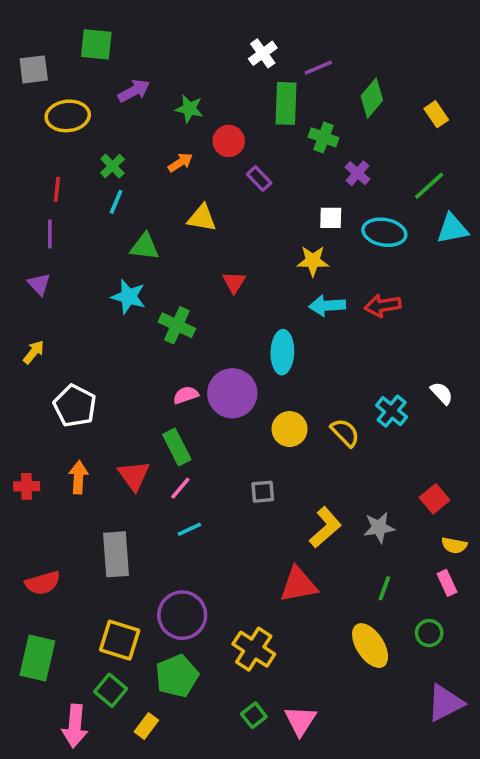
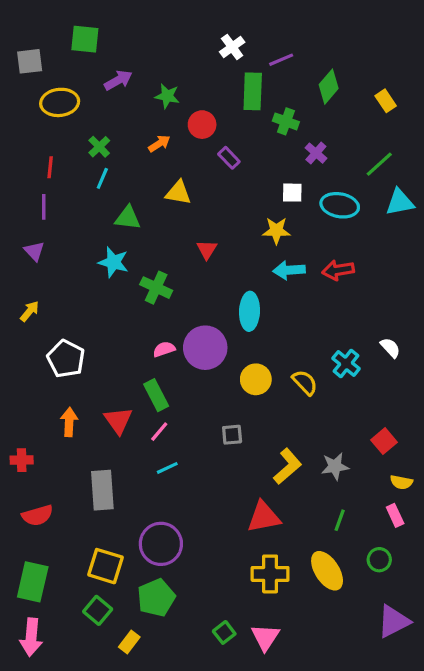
red cross: (27, 486) -> (22, 460), moved
yellow cross: (254, 649) -> (270, 574), moved, turned -33
pink arrow: (75, 726) -> (31, 637), moved

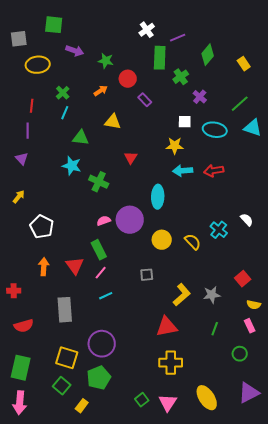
purple arrow: (118, 80) -> (75, 51), turned 48
green cross: (286, 121) -> (181, 77), turned 35
cyan triangle: (400, 202) -> (253, 128), turned 30
yellow ellipse: (327, 571) -> (207, 398), moved

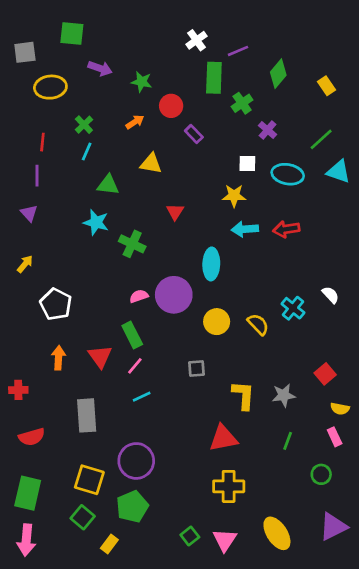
yellow L-shape: (182, 295) -> (243, 395), turned -45

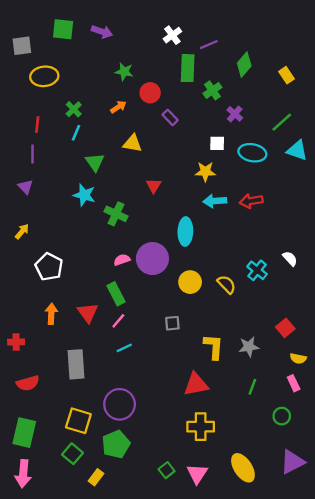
purple arrow: (100, 68) -> (102, 32), moved
green triangle: (108, 185) -> (95, 162), turned 48

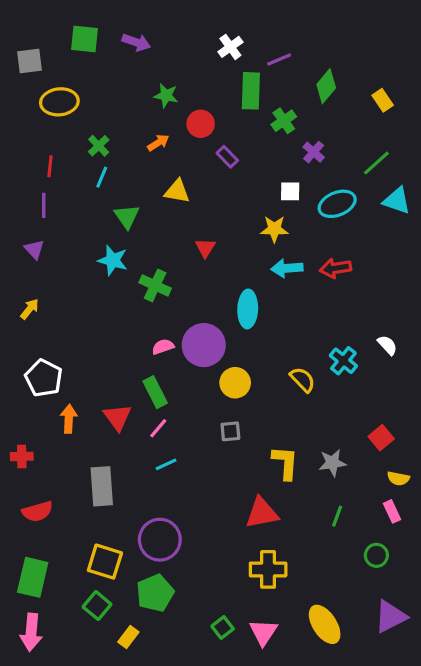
cyan ellipse: (252, 153) -> (337, 204), turned -32
white pentagon: (49, 267) -> (44, 378), moved
yellow circle: (190, 282) -> (235, 383), moved

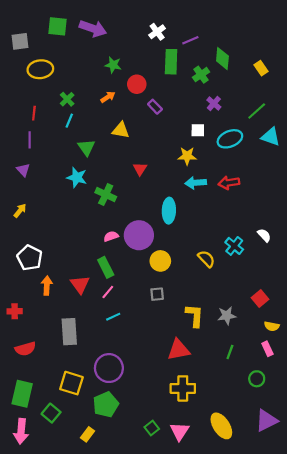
purple arrow: (136, 42) -> (93, 29), size x1.4
green diamond: (326, 86) -> (222, 59), turned -35
green cross: (284, 121) -> (201, 75), moved
green square: (97, 606) -> (51, 413), moved

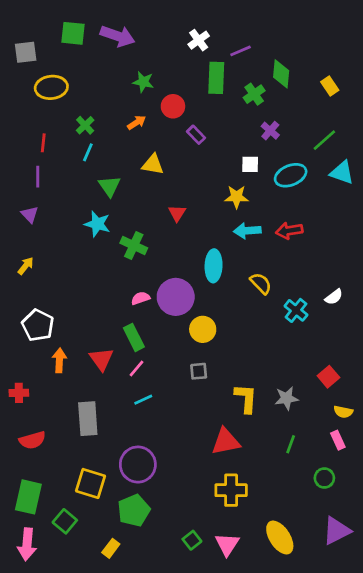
white semicircle: (264, 235) -> (334, 297), turned 96
yellow semicircle: (206, 259) -> (261, 283), moved

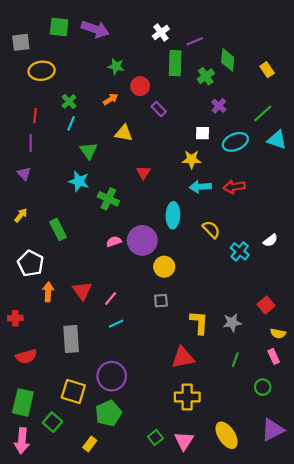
green rectangle: (134, 337) -> (58, 229), moved

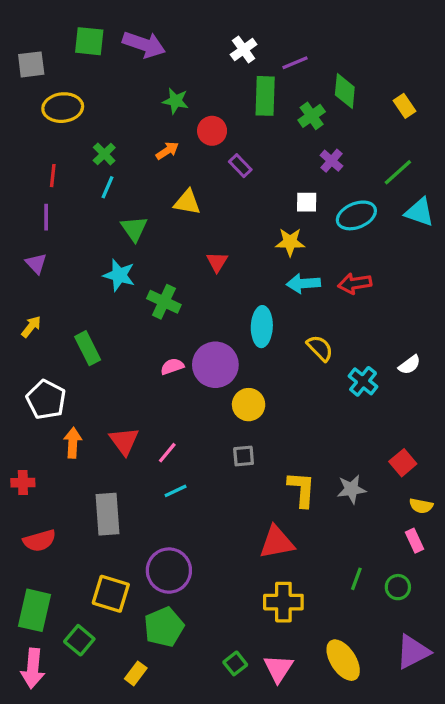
green line: (235, 360) -> (356, 579), moved

